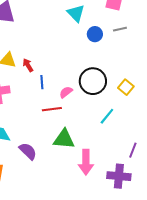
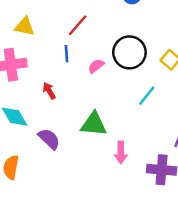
red arrow: (28, 65) -> (49, 91), moved
red line: (52, 109) -> (78, 25), moved, turned -42
pink arrow: (86, 162) -> (121, 152), size x0.7

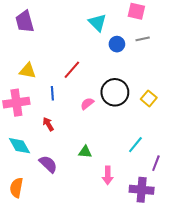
blue line: (66, 54) -> (52, 93), moved
cyan line: (147, 96) -> (135, 145), moved
green triangle: (94, 124) -> (85, 152), size x0.6

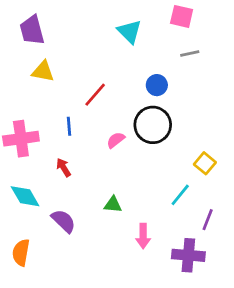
blue circle: (117, 44) -> (157, 85), moved
yellow triangle: (28, 71) -> (43, 71), moved
yellow square: (149, 98) -> (205, 163), moved

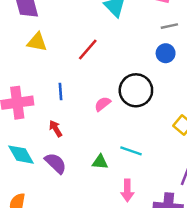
blue circle: (157, 85) -> (166, 53), moved
red line: (95, 95) -> (88, 50), moved
cyan line: (180, 195) -> (131, 151), moved, turned 70
purple semicircle: (64, 221) -> (56, 163), moved

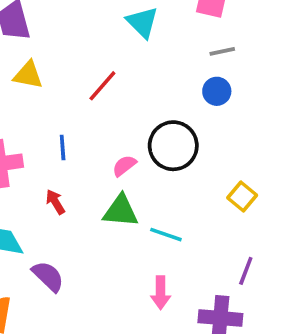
green triangle: (100, 162) -> (121, 211), moved, size x1.5
purple semicircle: (56, 163) -> (48, 276), moved

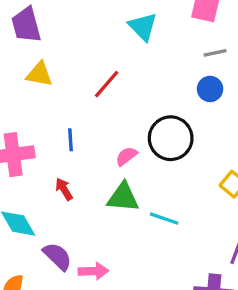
pink arrow: (161, 293) -> (94, 271), moved, turned -92

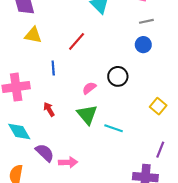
black circle: (171, 138) -> (118, 76), size x0.7
blue line: (71, 140) -> (53, 68), moved
green triangle: (123, 197) -> (87, 115), turned 45

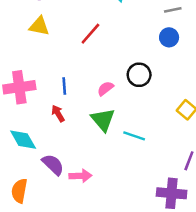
blue line: (53, 68) -> (64, 86), moved

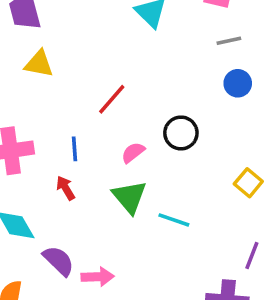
red line: (90, 34) -> (112, 99), moved
blue circle: (169, 37) -> (238, 83), moved

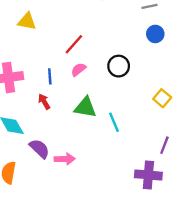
pink semicircle: (133, 153) -> (78, 69), moved
green triangle: (129, 197) -> (85, 107), turned -40
cyan line: (174, 220) -> (114, 122), turned 48

